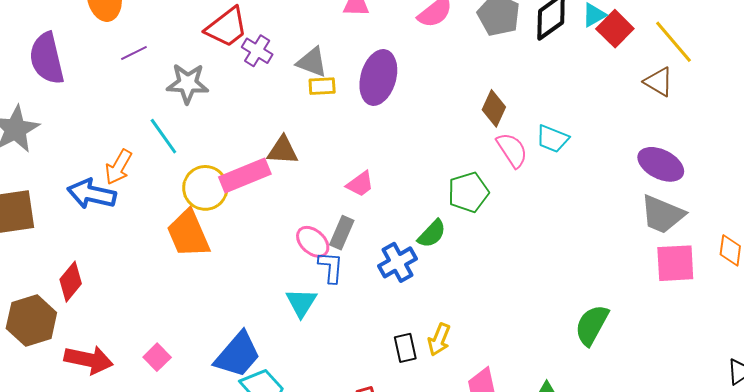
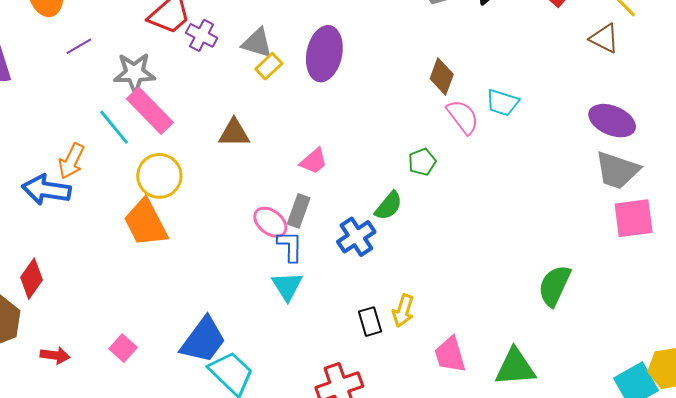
yellow rectangle: (322, 86) -> (269, 66), turned -36
pink rectangle: (245, 175) -> (150, 111), moved, turned 72
green pentagon: (468, 192) -> (422, 162), size x0.7
cyan triangle: (301, 303) -> (287, 286), moved
red arrow: (89, 360) -> (55, 355), size x0.6

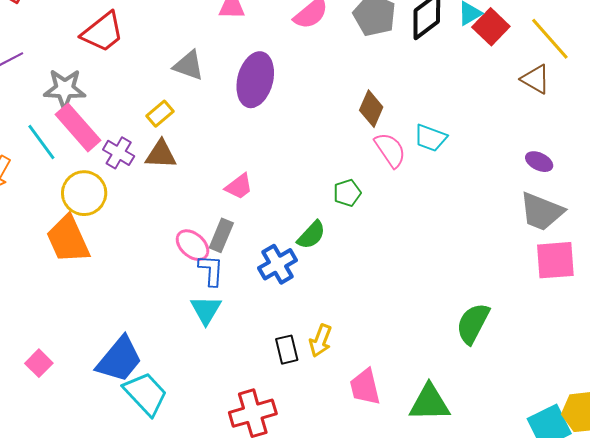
purple cross: (202, 35) -> (119, 153), moved
yellow rectangle: (269, 66) -> (160, 114), moved
purple ellipse: (612, 121) -> (539, 162), size x0.6

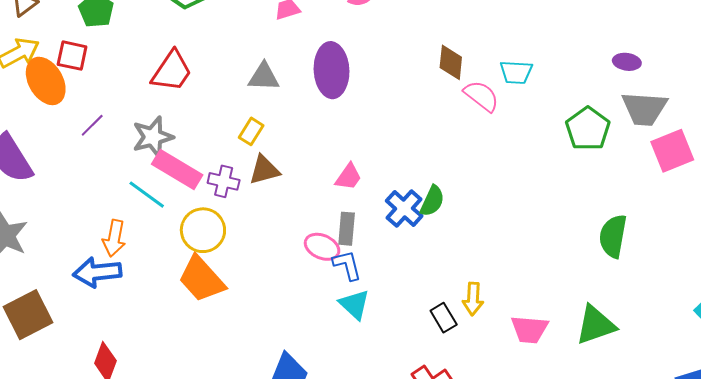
green pentagon: (347, 193) -> (588, 129), moved, size x1.6
blue cross: (278, 264) -> (404, 208), moved
pink trapezoid: (365, 387) -> (530, 329), turned -54

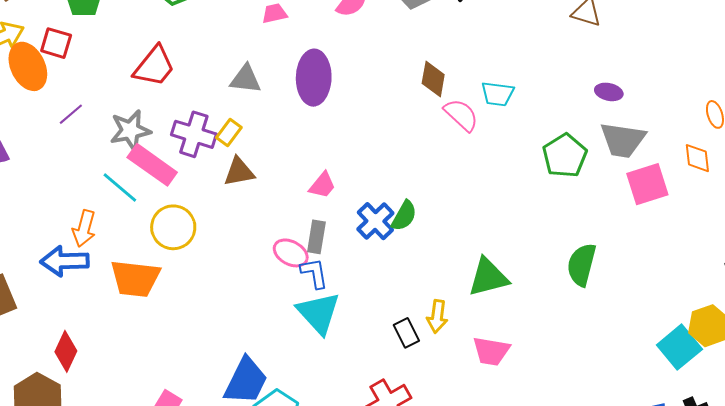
purple cross: (224, 181) -> (194, 134), moved, size x1.4
orange trapezoid: (202, 279) -> (135, 279), moved, turned -46
cyan triangle: (354, 304) -> (319, 313), size x1.4
green triangle: (596, 325) -> (488, 277), moved

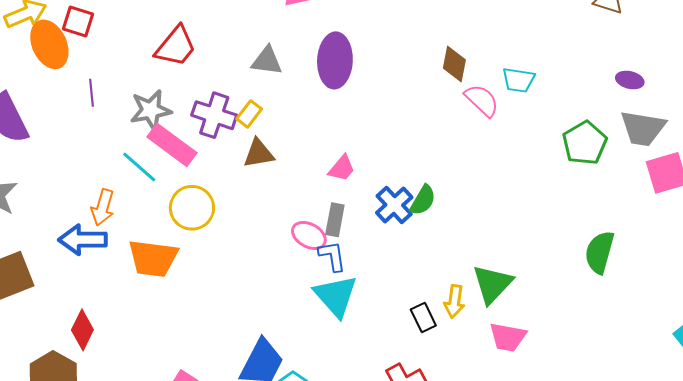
purple line: (71, 114) -> (92, 93), turned -56
green triangle: (488, 277) -> (492, 284), moved, turned -33

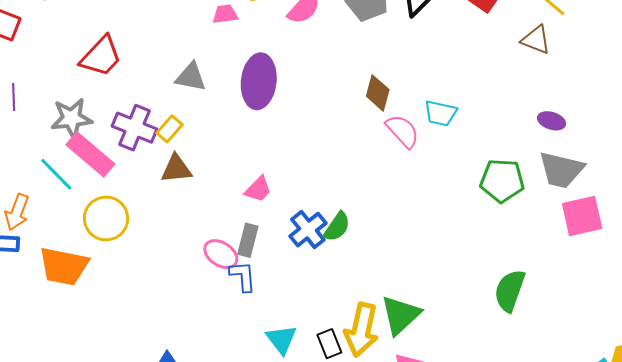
green pentagon: (585, 143) -> (502, 181), turned 30
cyan triangle: (336, 296) -> (281, 339), moved, size x0.7
yellow arrow: (454, 301) -> (361, 330), size x1.6

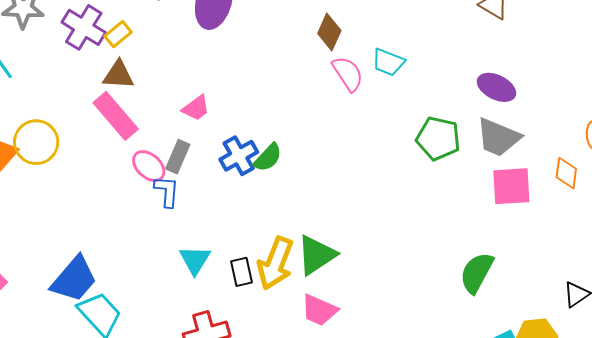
purple ellipse: (552, 121) -> (496, 87), size x1.4
pink rectangle: (90, 154) -> (116, 116), moved
yellow circle: (106, 218) -> (36, 142), moved
green semicircle: (510, 291) -> (477, 273), moved

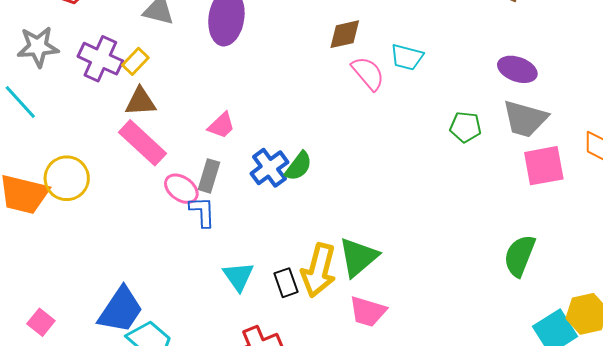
brown diamond: (329, 32) -> (345, 34), turned 60
green pentagon: (438, 138) -> (466, 127), size x0.7

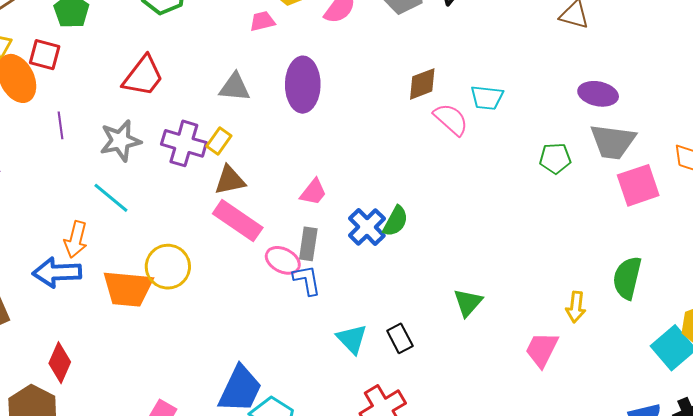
green triangle: (358, 257) -> (468, 303), size x0.7
yellow arrow: (319, 270) -> (576, 307), moved, size x0.6
pink trapezoid: (368, 312) -> (542, 350), moved, turned 108

